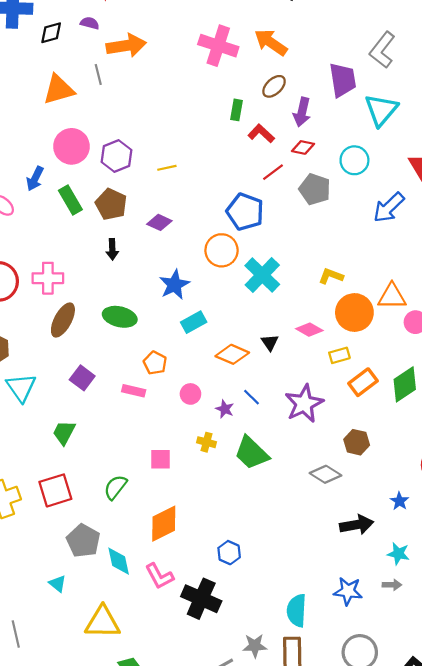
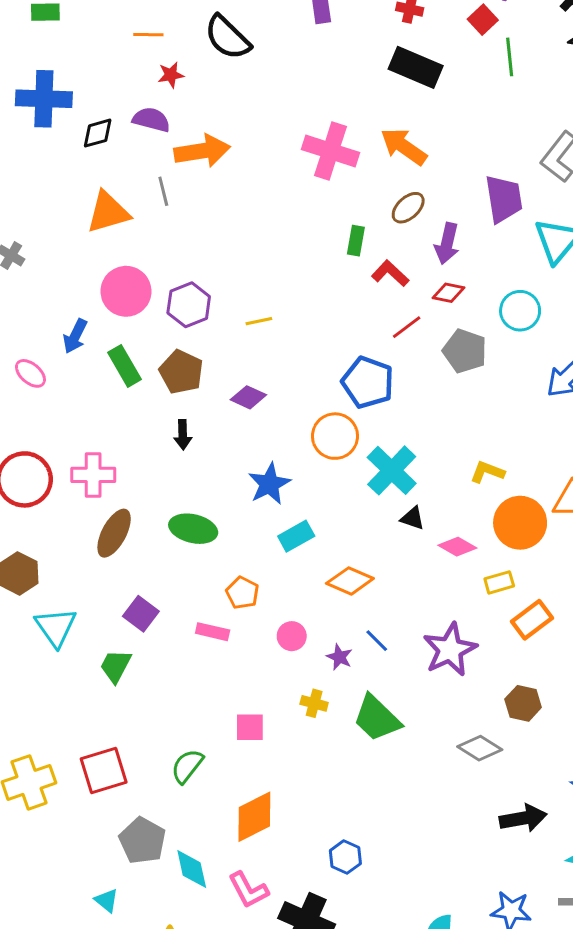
purple semicircle: (90, 23) -> (151, 120), size x1.4
black triangle: (270, 343) -> (413, 518), moved, turned -36
green trapezoid: (64, 433) -> (116, 666), moved

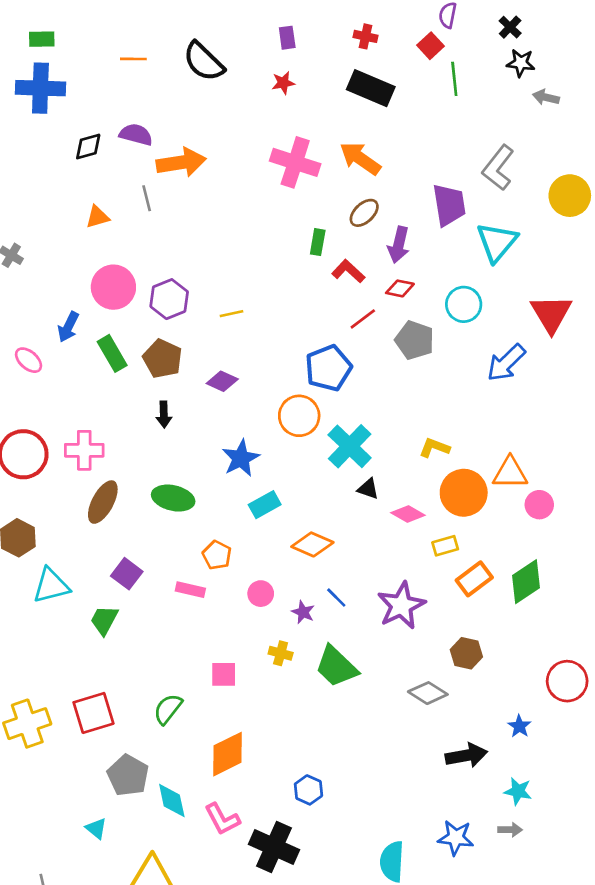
red star: (171, 75) -> (283, 83), moved
blue cross: (44, 99) -> (40, 88), moved
orange triangle: (108, 212) -> (98, 217), size x0.6
blue pentagon: (368, 382) -> (328, 368), turned 30
cyan triangle: (56, 627) -> (51, 586), turned 51

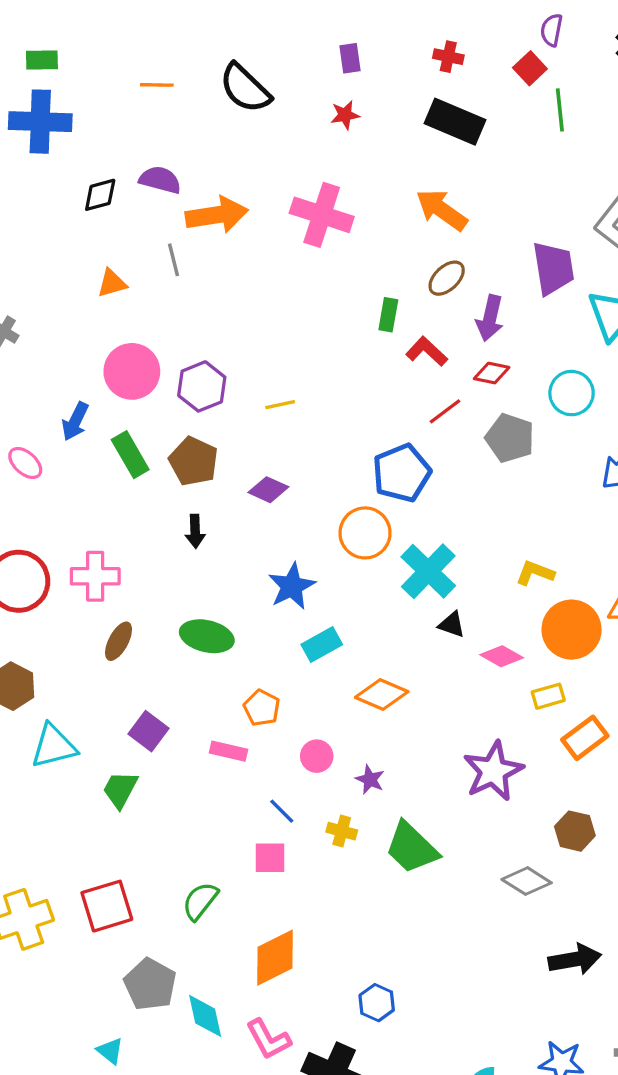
pink cross: (295, 162) -> (322, 215), moved
brown ellipse: (103, 502) -> (119, 641), size x0.7
blue line: (336, 598) -> (282, 811), moved

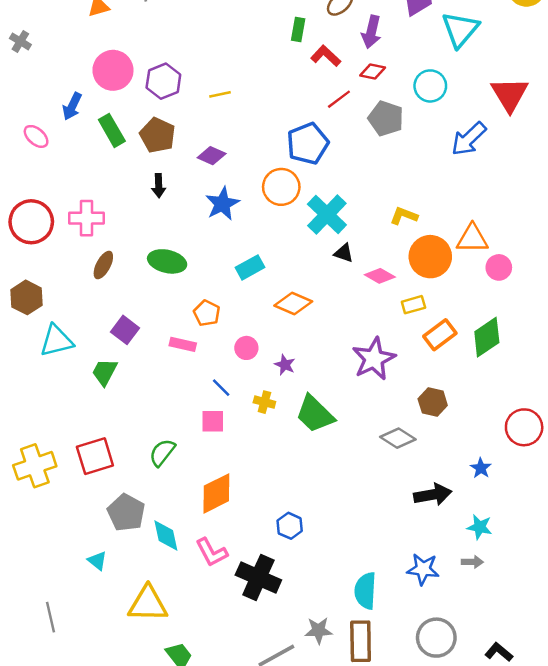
blue star: (292, 586) -> (222, 204), moved

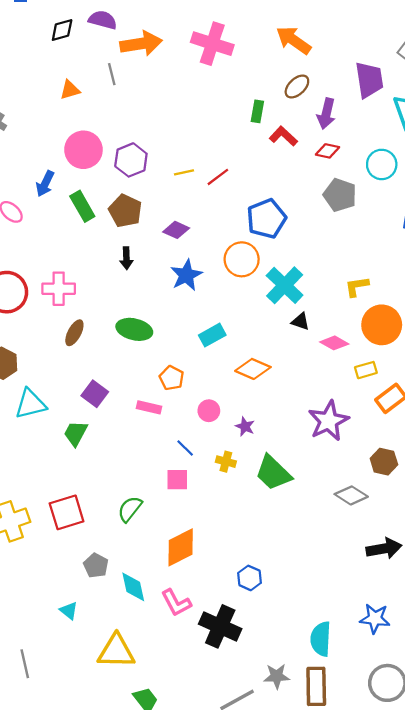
red line: (339, 99) -> (218, 177), moved
yellow L-shape: (404, 216) -> (357, 286), turned -30
gray pentagon: (126, 513) -> (96, 565), size x0.7

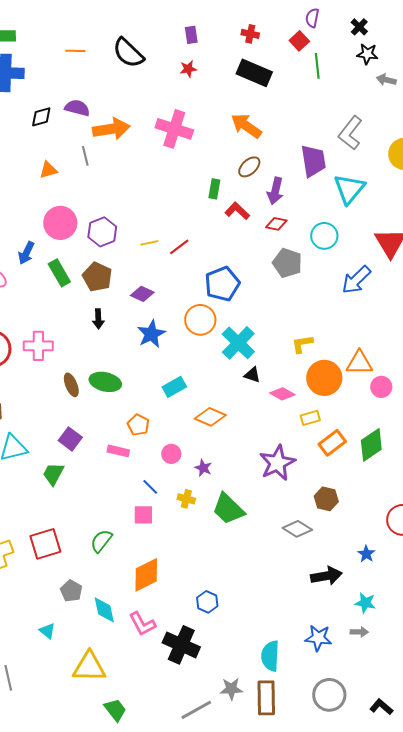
brown ellipse: (74, 333) -> (71, 385), moved, turned -50

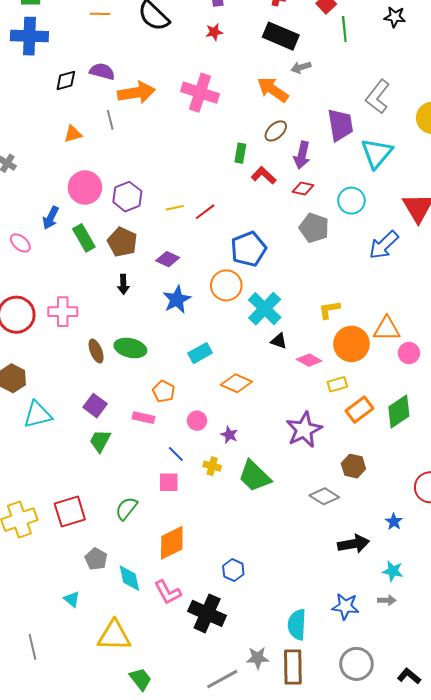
gray arrow: (386, 80) -> (301, 67), moved, turned -30
green trapezoid: (53, 474) -> (100, 441), moved

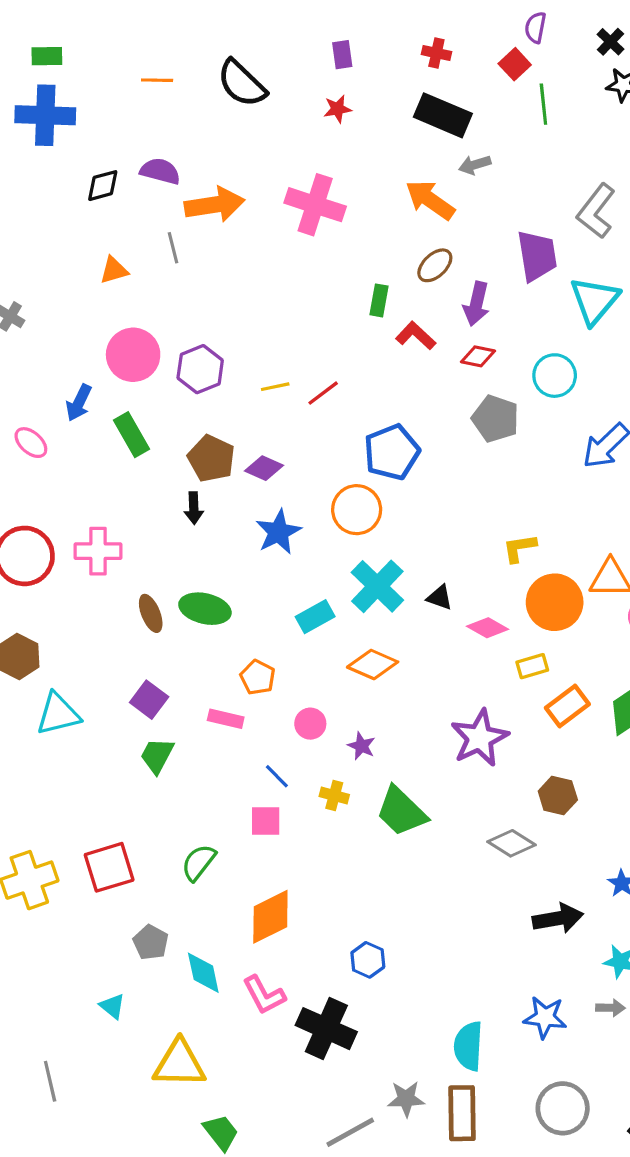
brown pentagon: (122, 242) -> (211, 459), moved
cyan cross: (265, 309) -> (377, 586), moved

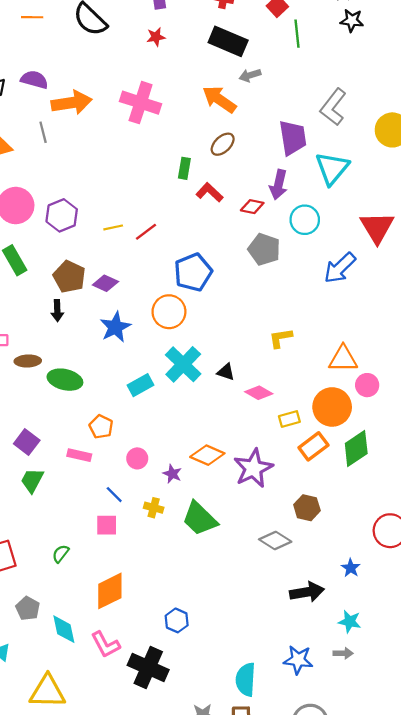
purple arrow: (476, 304) -> (278, 185), moved
orange circle: (555, 602) -> (332, 407), moved
brown ellipse: (151, 613) -> (28, 361), moved, turned -70
orange diamond: (373, 665) -> (207, 455), moved
green semicircle: (199, 862) -> (61, 554), size x0.7

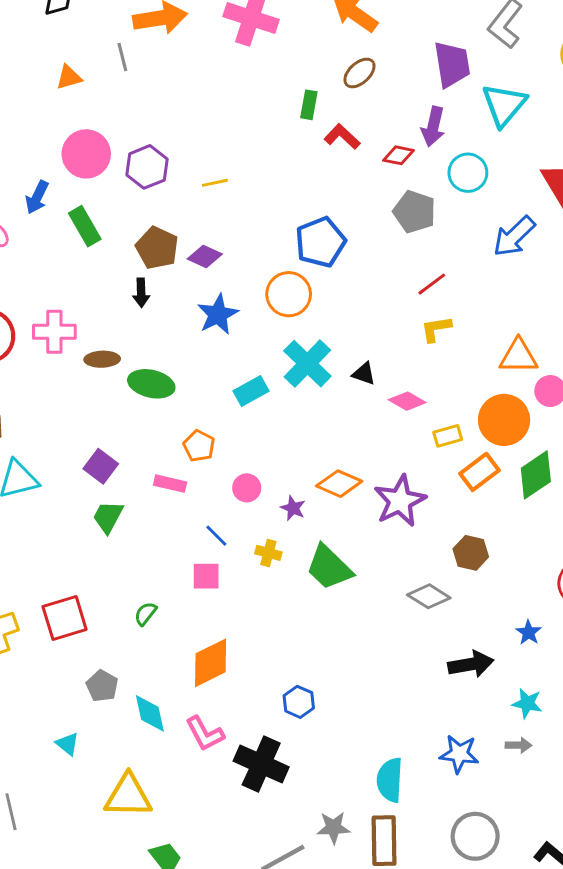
red line: (146, 232) -> (432, 284), moved

